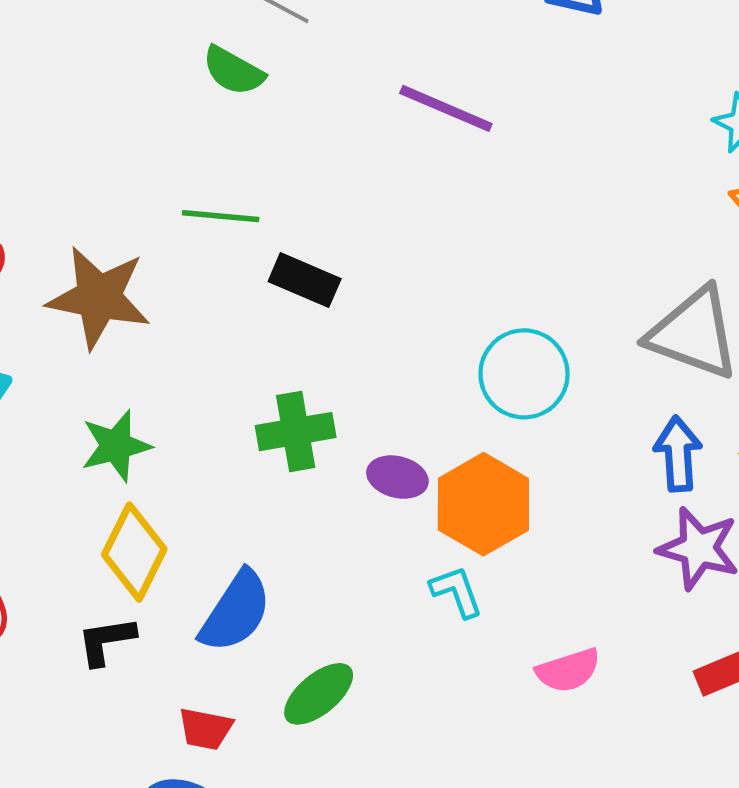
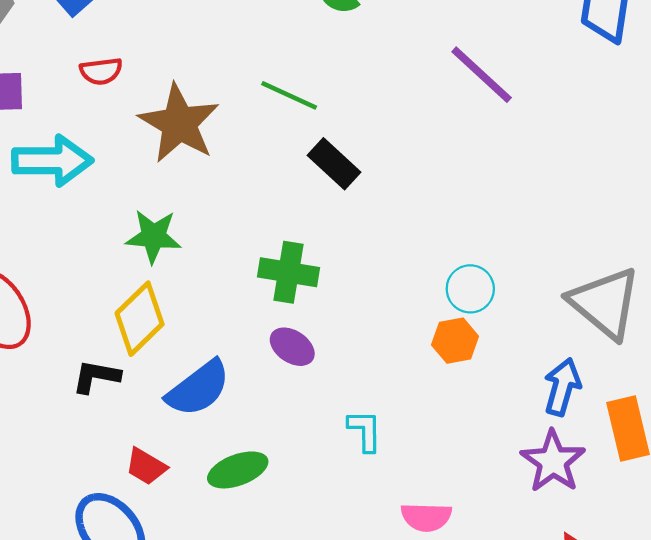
cyan circle: (524, 374) -> (470, 289), size x0.7
purple ellipse: (397, 477) -> (292, 347), moved
orange hexagon: (483, 504) -> (455, 341), moved, size x0.6

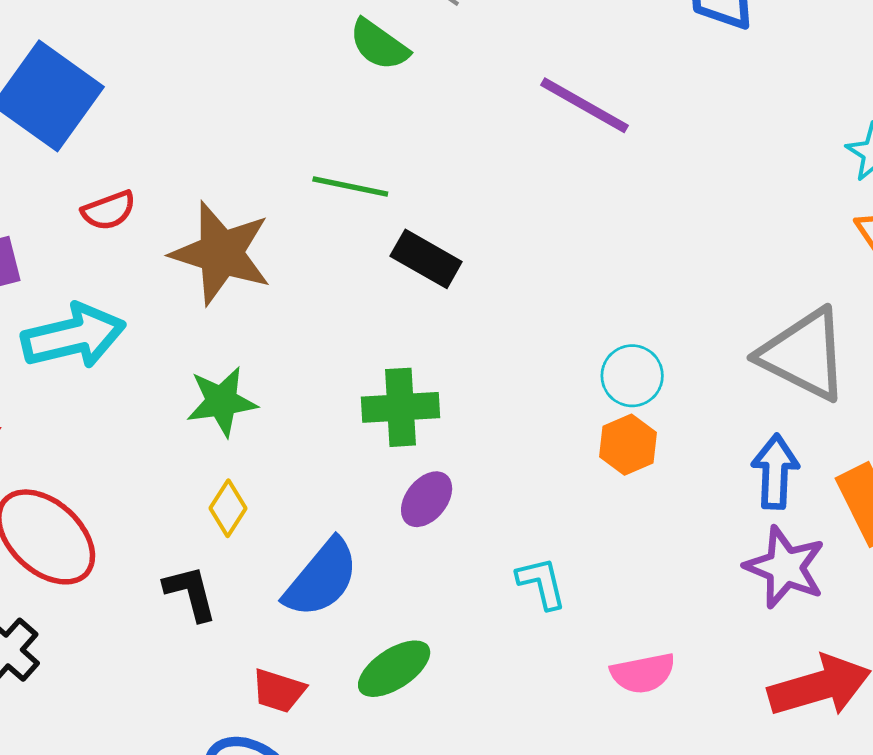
yellow diamond: (140, 319) -> (228, 508), size x0.6
purple ellipse: (292, 347) -> (427, 499), turned -72
black L-shape: (96, 376) -> (190, 593), turned 78

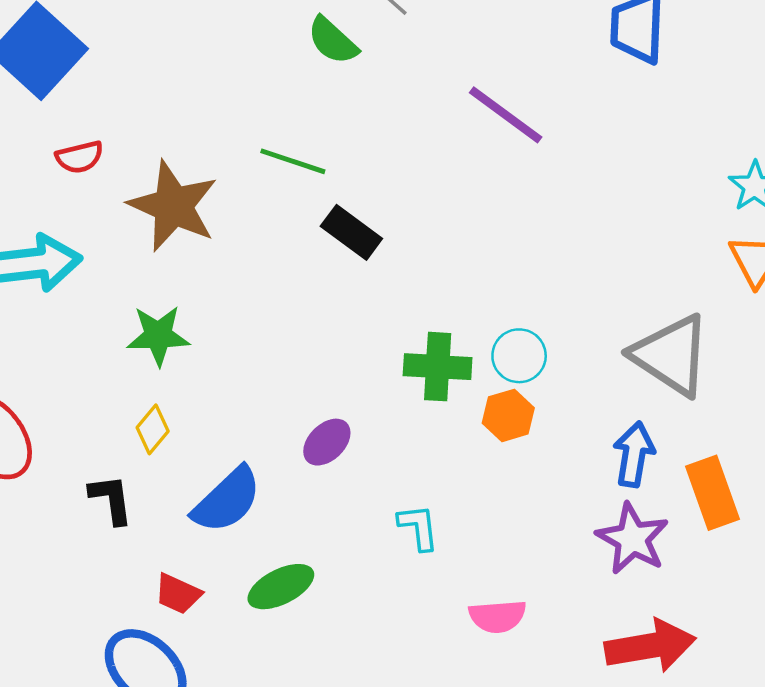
green cross: (401, 407) -> (438, 367), moved

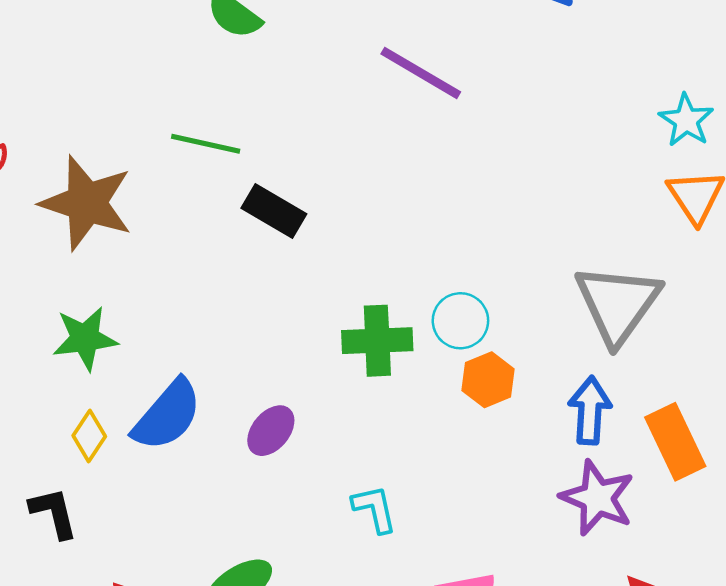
gray triangle: (671, 355) -> (618, 304), turned 38
orange hexagon: (508, 415) -> (488, 380), moved
blue semicircle: (227, 500) -> (167, 415), moved

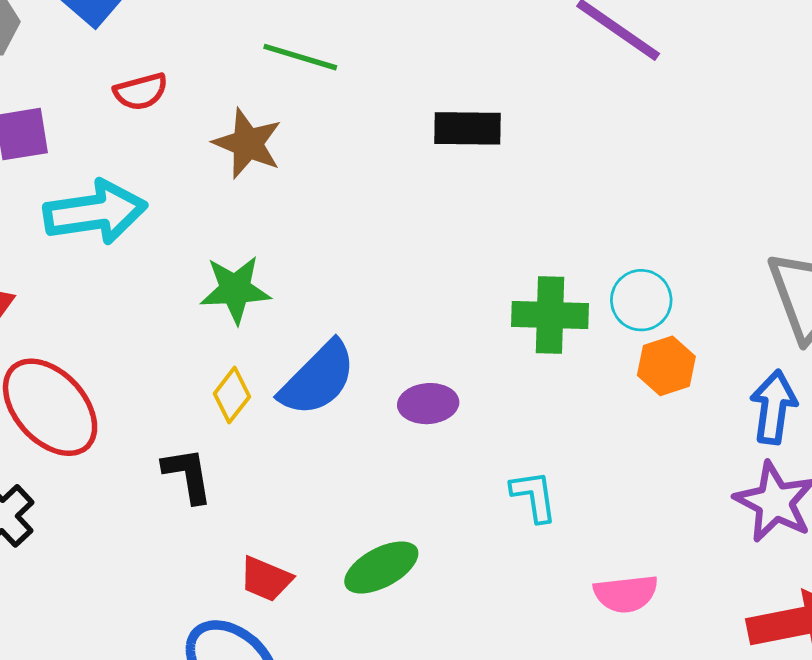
green line: (206, 144) -> (300, 57), moved
brown star: (87, 203) -> (248, 144), size x0.7
black rectangle: (274, 211) -> (468, 128), moved, turned -34
purple ellipse: (271, 431) -> (428, 404), turned 42

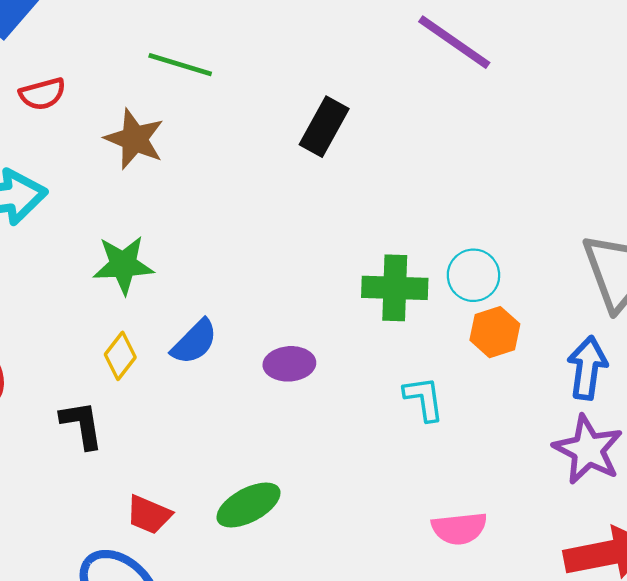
black rectangle: (468, 128) -> (324, 127), turned -62
blue semicircle: (318, 379) -> (194, 342), size x0.7
cyan L-shape: (534, 496) -> (424, 399), moved

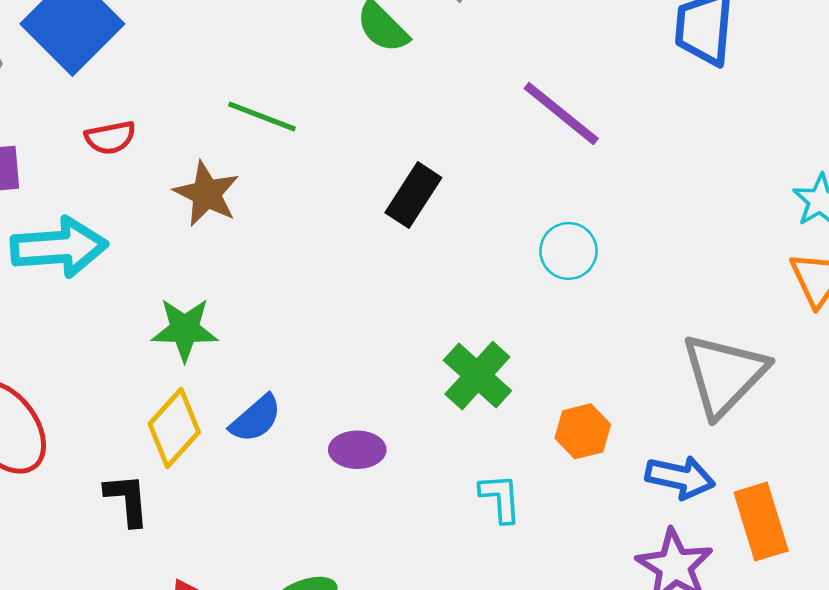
cyan circle: (473, 275) -> (568, 251), moved
green cross: (395, 288) -> (477, 376), turned 36
yellow diamond: (120, 356) -> (174, 428), size x1.5
blue arrow: (587, 368) -> (680, 477), turned 90

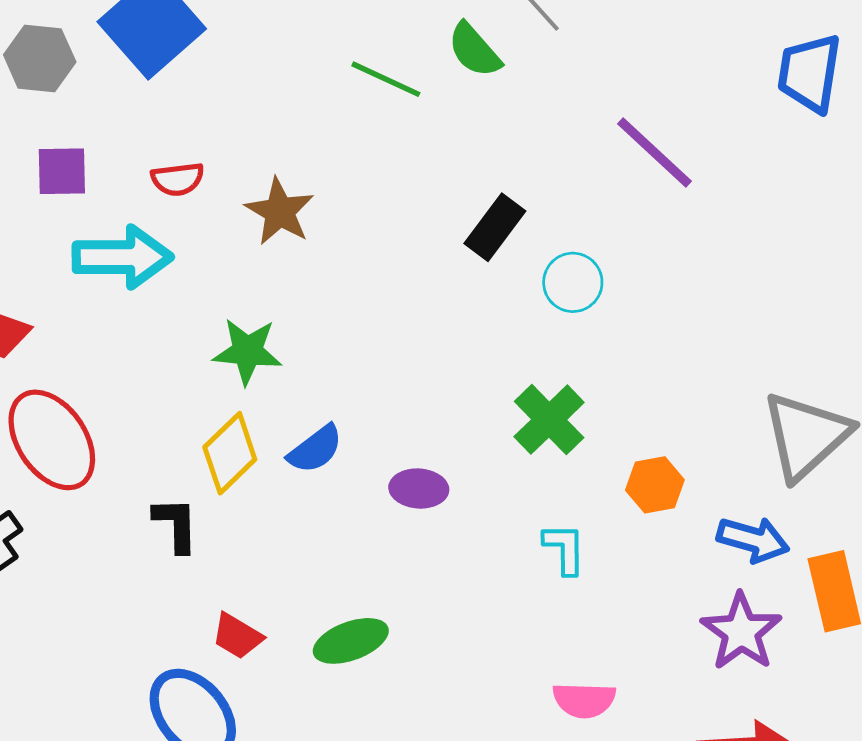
green line: (262, 117) -> (386, 79), moved
red semicircle: (110, 138) -> (178, 179), moved
cyan circle: (568, 251) -> (573, 282), moved

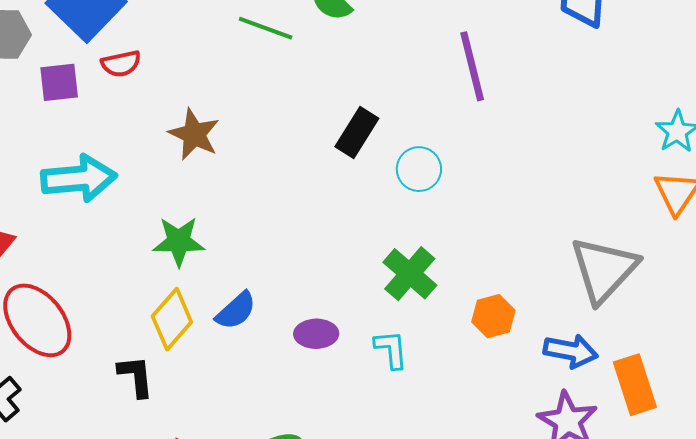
purple line: (654, 153) -> (472, 66), turned 38
purple square: (62, 171) -> (59, 82), moved
red semicircle: (178, 179) -> (121, 64), moved
cyan L-shape: (564, 549) -> (391, 349), moved

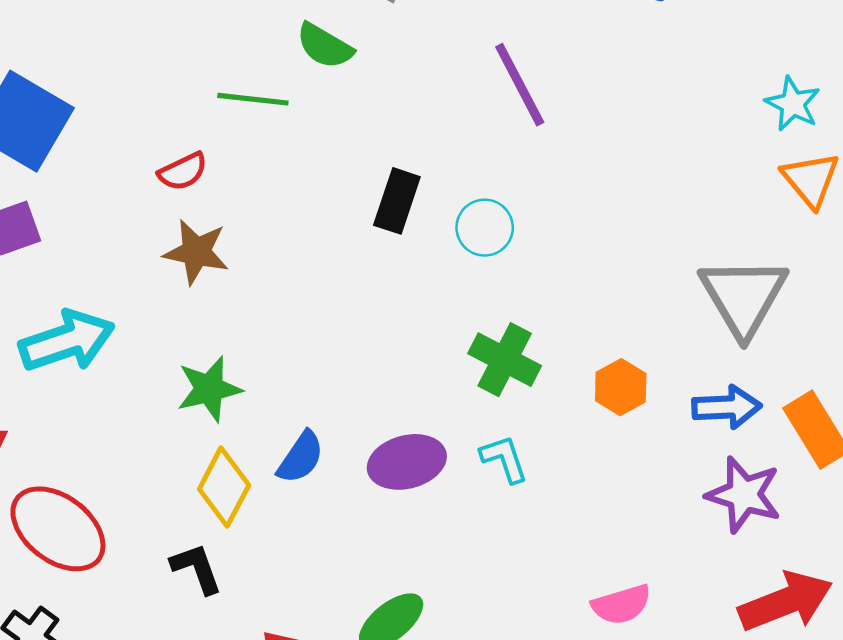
red semicircle: (121, 64) -> (183, 172), moved
purple ellipse: (316, 334) -> (407, 462), size x1.4

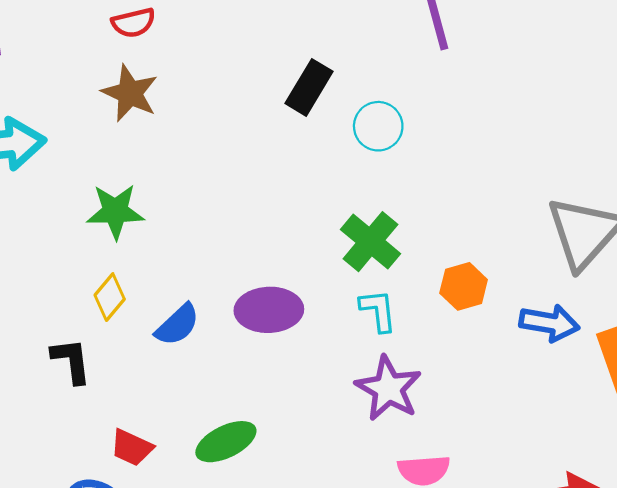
blue semicircle: (301, 457) -> (177, 325), moved
cyan L-shape: (504, 459) -> (378, 310), moved
yellow diamond: (224, 487) -> (110, 297), size x0.7
purple star: (744, 495) -> (388, 388), moved

